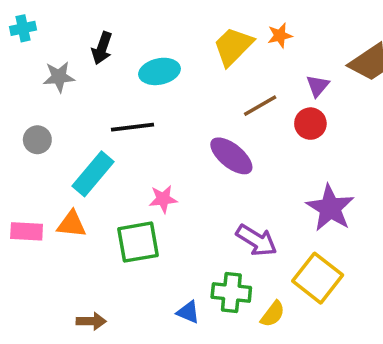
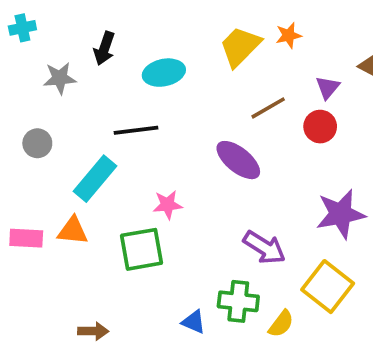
purple star: (330, 208) -> (341, 214), turned 30

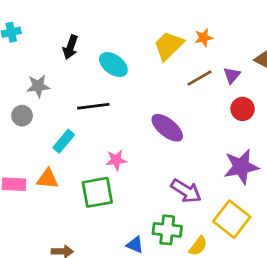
cyan ellipse: (164, 73) -> (113, 65), turned 48
gray star: (60, 78) -> (38, 86), moved
brown line: (268, 108) -> (200, 78), moved
red circle: (320, 127) -> (243, 109), moved
cyan rectangle: (95, 179) -> (64, 141), size x0.7

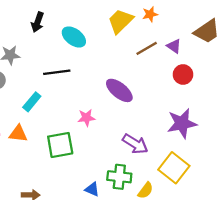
purple triangle: (232, 75) -> (174, 46), turned -35
pink star: (116, 160) -> (86, 118), moved

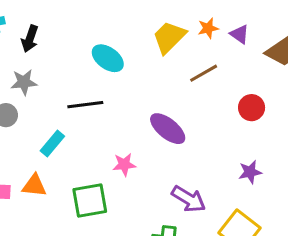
black arrow: (37, 22) -> (30, 39), moved
purple triangle: (174, 46) -> (240, 34), moved
purple star: (182, 123) -> (250, 172), size x0.6

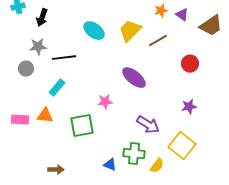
yellow trapezoid: (169, 37) -> (130, 31), moved
black line: (85, 105) -> (64, 58), moved

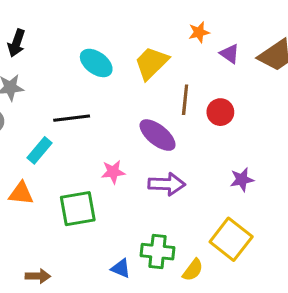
purple triangle: (182, 15) -> (230, 54), moved
brown line: (158, 41) -> (185, 100), moved, turned -54
black line: (64, 58) -> (72, 118), moved
red circle: (190, 64) -> (220, 112), moved
purple arrow: (148, 125) -> (167, 184), moved, turned -30

